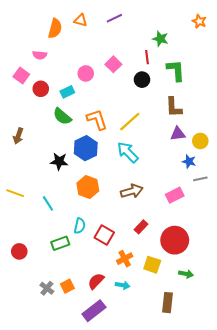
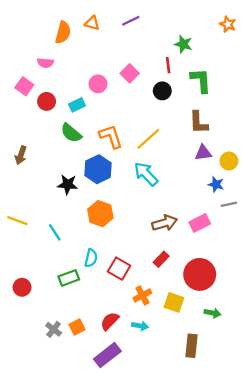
brown arrow: (132, 191) -> (165, 223), moved

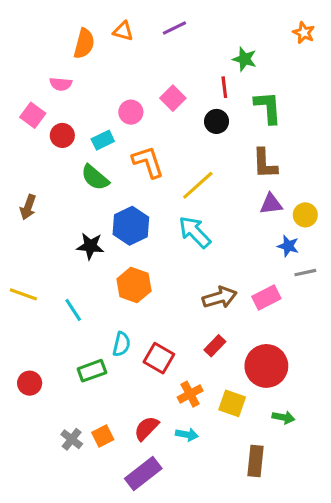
orange L-shape: (111, 136) -> (148, 162), moved

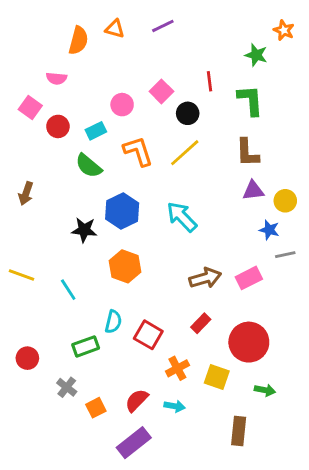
green star: (245, 59) -> (256, 55), moved
black circle: (217, 121) -> (188, 113), moved
yellow line: (198, 185) -> (185, 153), moved
gray cross: (72, 439) -> (67, 387), moved

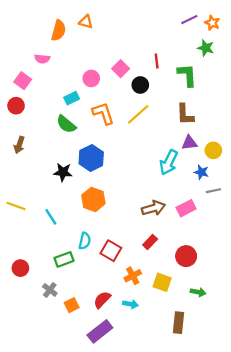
purple line: (163, 26) -> (189, 20), moved
green star: (256, 55) -> (206, 48), moved
red circle: (58, 126) -> (16, 106), moved
cyan arrow: (182, 217) -> (169, 162), moved, turned -110
red circle: (249, 342) -> (186, 256), size x0.7

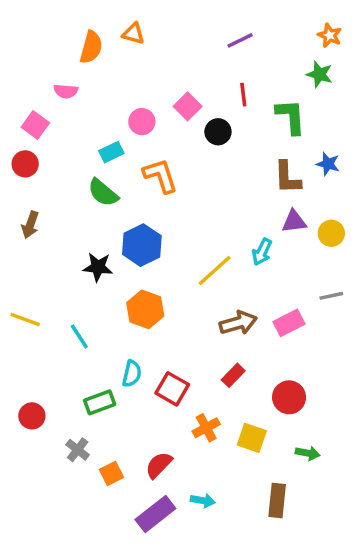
purple line: (189, 20) -> (240, 40), moved
yellow line: (138, 114) -> (215, 270), moved
cyan arrow: (169, 162) -> (262, 252), size x0.7
blue star: (201, 172) -> (328, 164), moved
cyan arrow: (130, 304) -> (203, 500), moved

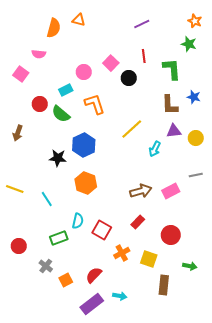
red circle: (25, 164) -> (40, 104), moved
yellow line: (215, 270) -> (132, 129), moved
green arrow: (308, 453) -> (190, 266), moved
brown rectangle: (277, 500) -> (164, 285), moved

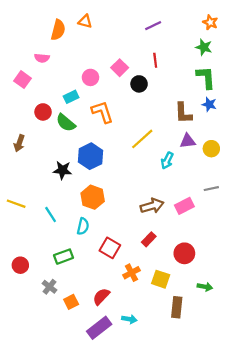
green L-shape: (172, 69) -> (206, 77), moved
cyan semicircle: (78, 221) -> (83, 226), moved

